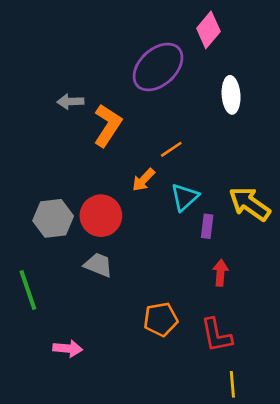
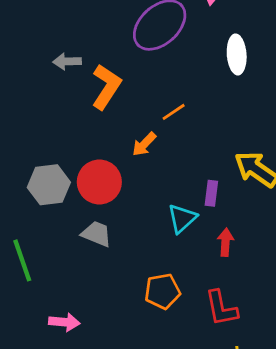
cyan triangle: (185, 197) -> (182, 218), moved

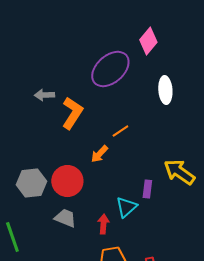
red arrow: (225, 242) -> (103, 224), moved

